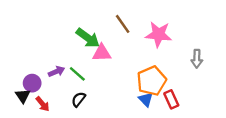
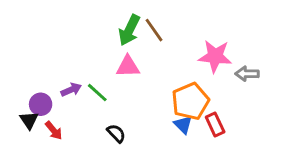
pink star: (159, 34) -> (215, 56), moved
green arrow: (88, 38) -> (129, 30), moved, turned 80
gray arrow: (197, 59) -> (247, 74), turned 90
black semicircle: (79, 99) -> (116, 133), moved, turned 98

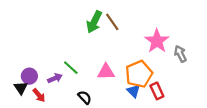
pink star: (215, 56) -> (157, 41), turned 30
pink triangle: (128, 66) -> (106, 72), moved
gray arrow: (247, 74) -> (180, 54), turned 63
purple arrow: (71, 90) -> (55, 78), moved

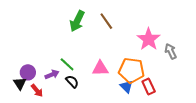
green arrow: (94, 22) -> (77, 21), moved
orange pentagon: (139, 74) -> (131, 70), turned 30
black semicircle: (85, 97) -> (72, 81), moved

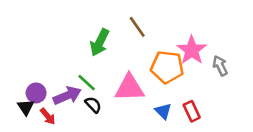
green arrow: (77, 21) -> (100, 42), moved
pink triangle: (100, 68) -> (129, 88), size x1.4
orange pentagon: (131, 70) -> (167, 67), moved
purple arrow: (52, 74) -> (67, 96), size x1.5

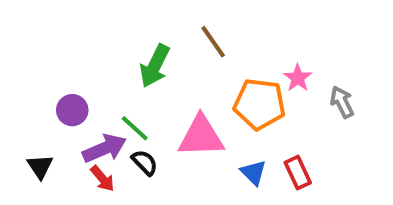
pink star: (192, 50) -> (298, 78), size x0.6
purple circle: (36, 93) -> (72, 110), moved
red arrow: (48, 116) -> (102, 179), moved

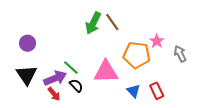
green arrow: (155, 66) -> (93, 23), moved
purple circle: (72, 110) -> (28, 43), moved
black triangle: (40, 167) -> (26, 75), moved, size x1.5

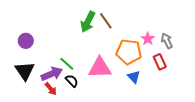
gray arrow: (180, 54) -> (167, 41), moved
blue triangle: (133, 91) -> (134, 77), moved
red rectangle: (157, 91) -> (160, 62), moved

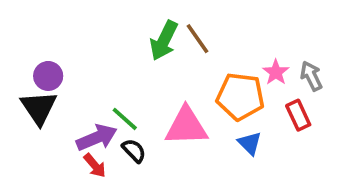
black triangle: (25, 71) -> (39, 108), moved

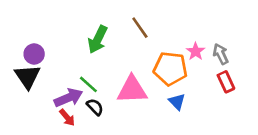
green arrow: (164, 41) -> (98, 39), moved
red rectangle: (298, 115) -> (226, 82), moved

